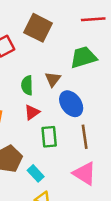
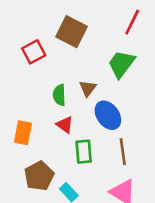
red line: (93, 19) -> (132, 22), turned -60
green trapezoid: (83, 57) -> (121, 64), turned -36
red triangle: (32, 112) -> (65, 125), turned -49

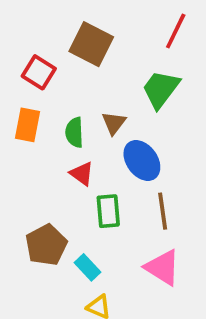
red square: (34, 52) -> (39, 72), turned -30
orange rectangle: (23, 133) -> (27, 125), moved

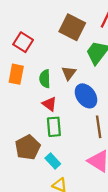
brown square: (91, 44) -> (72, 27), moved
green rectangle: (108, 211) -> (54, 127), moved

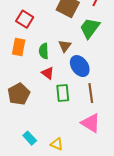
green rectangle: (54, 127) -> (63, 93), moved
brown pentagon: (28, 147) -> (19, 94), moved
cyan rectangle: (53, 161) -> (30, 138), moved

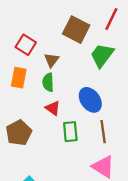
brown triangle: (65, 46) -> (52, 60), moved

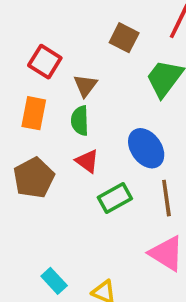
brown square: (76, 30) -> (124, 38), size x0.7
green rectangle: (70, 132) -> (115, 198), turned 66
brown pentagon: (19, 133) -> (34, 178), moved

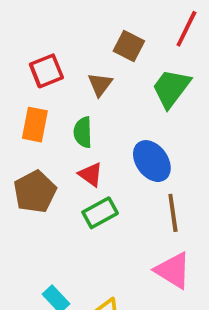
red square: (45, 62) -> (46, 71), turned 36
brown triangle: (85, 86) -> (100, 84), moved
green rectangle: (115, 198) -> (100, 213), moved

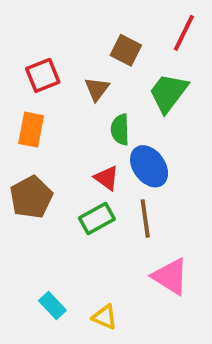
green semicircle: (83, 132) -> (120, 130), moved
red triangle: (91, 174) -> (107, 178), moved
brown line: (173, 213) -> (145, 218), moved

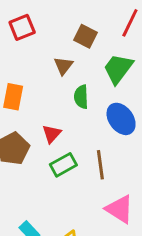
red square: (43, 75) -> (22, 27), moved
blue ellipse: (149, 166) -> (121, 119), moved
red triangle: (107, 178) -> (52, 134), moved, turned 36

